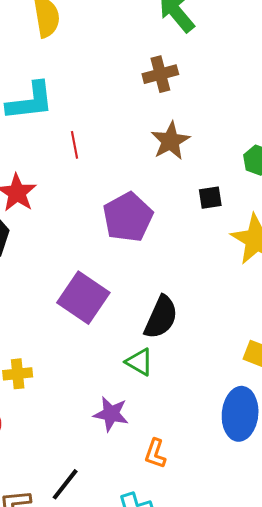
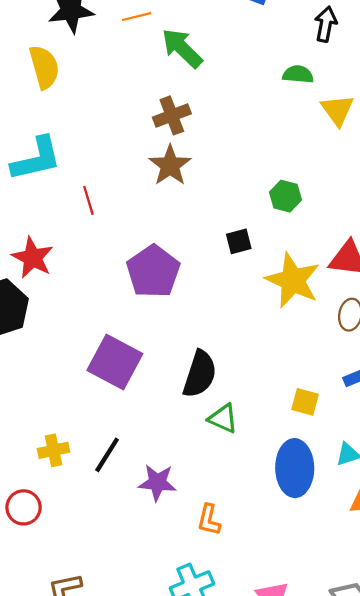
brown star: (170, 141) -> (170, 165), moved
green triangle: (139, 362) -> (223, 418), moved
black line: (65, 484) -> (107, 455), moved

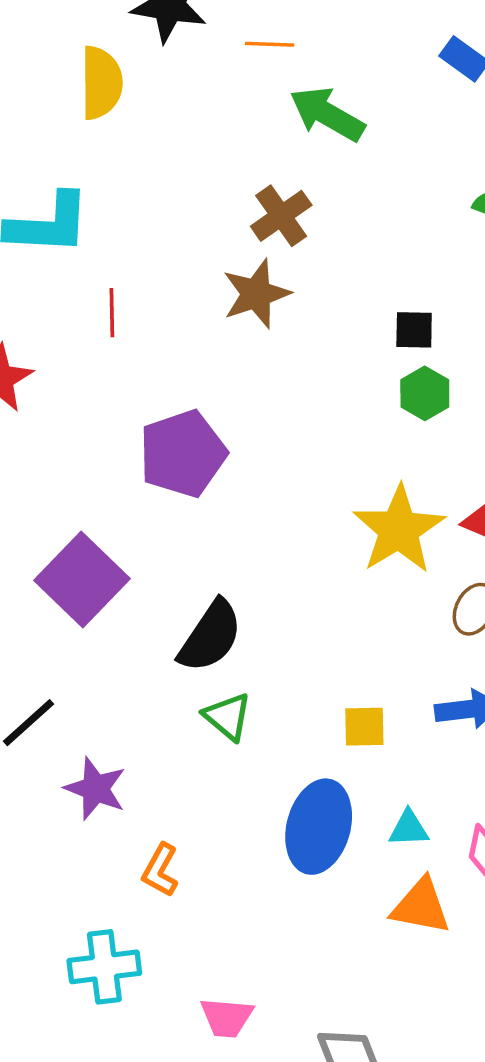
green arrow: (182, 48) -> (327, 114), turned -30
brown cross: (172, 115) -> (281, 216), turned -30
black square: (239, 241) -> (414, 330), moved
yellow square: (305, 402) -> (364, 727), turned -32

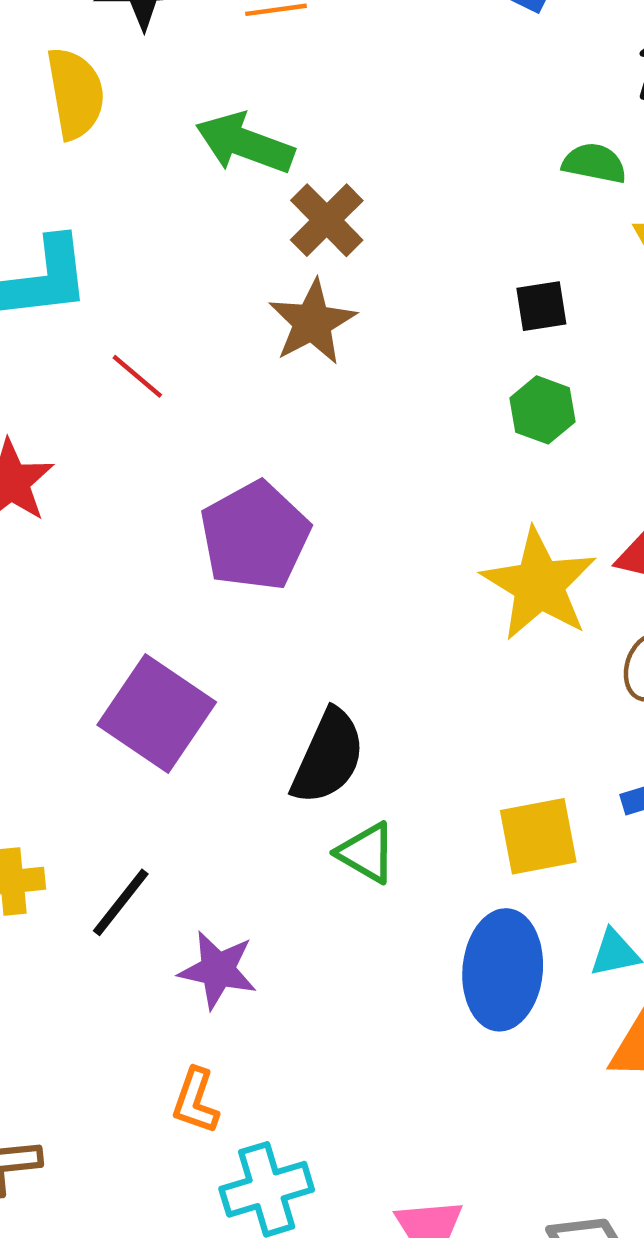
green arrow: (327, 114) -> (245, 143), moved
red line: (112, 313) -> (137, 376), turned -39
black square: (414, 330) -> (541, 306), moved
yellow square: (364, 727) -> (538, 836), size x1.4
orange L-shape: (160, 870) -> (195, 1101), moved

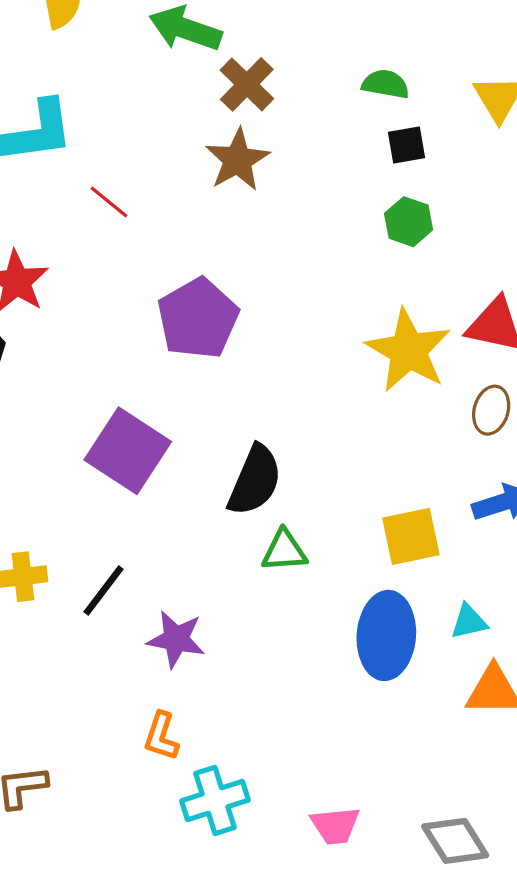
green semicircle: (594, 163) -> (385, 84), moved
green triangle: (366, 853) -> (284, 551), turned -33

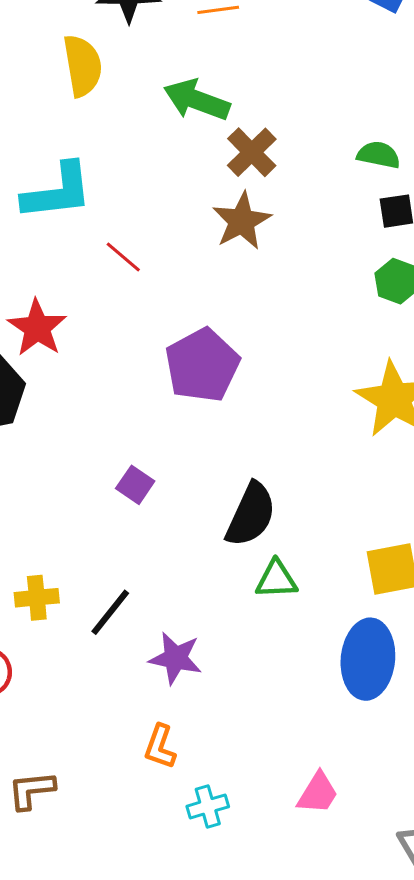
purple square: (128, 451) -> (135, 485), size x0.5
cyan cross: (215, 800) -> (208, 806), size x0.7
pink trapezoid: (335, 826) -> (318, 793), moved, turned -54

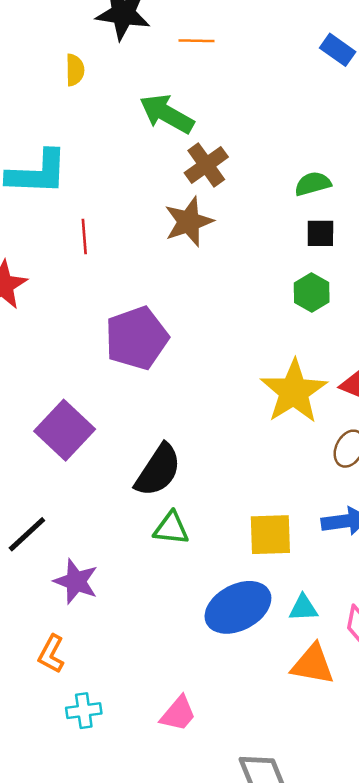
yellow semicircle: (83, 66) -> (75, 70), size x0.6
green semicircle: (379, 155) -> (313, 184), turned -36
red line: (123, 257) -> (84, 237), turned 36
purple square: (135, 485) -> (65, 430), size x1.8
blue ellipse: (368, 659) -> (238, 607), turned 48

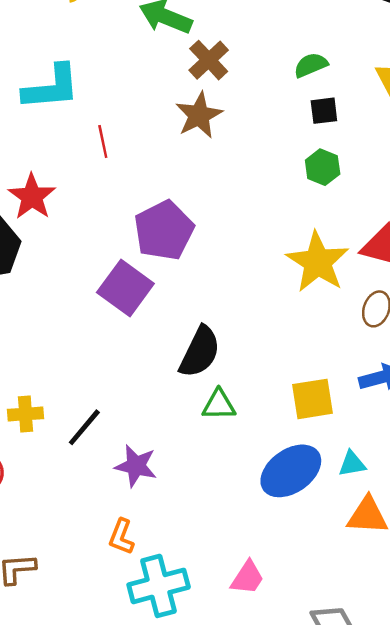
purple square: (65, 430) -> (125, 288), moved
cyan cross: (84, 711) -> (159, 586), size x1.8

